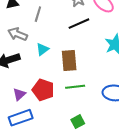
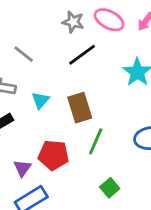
gray line: (38, 14) -> (24, 54), turned -56
green line: (75, 87) -> (96, 141), turned -48

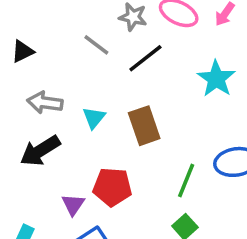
gray line: (24, 54) -> (96, 45), moved
green line: (96, 141) -> (186, 180), moved

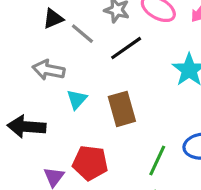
black triangle: (23, 51) -> (53, 19), moved
gray arrow: (45, 103) -> (49, 70), moved
black arrow: (40, 151) -> (27, 127), turned 33

